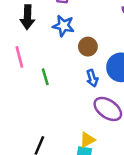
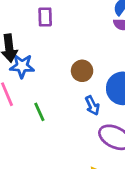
blue star: (63, 26) -> (22, 66), moved

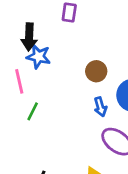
green line: (39, 112) -> (33, 111), moved, turned 42

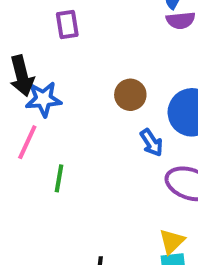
pink line: (19, 81) -> (27, 142), turned 55

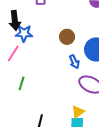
green line: (59, 178) -> (22, 83), moved

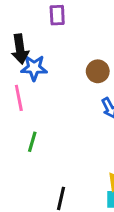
pink line: (13, 53) -> (19, 98), turned -42

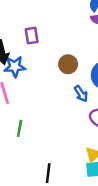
purple rectangle: (57, 15) -> (32, 36), moved

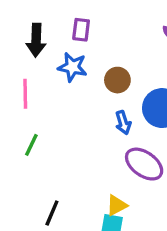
blue star: (15, 67) -> (72, 67), moved

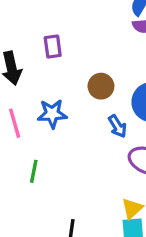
blue star: (72, 67) -> (52, 114), moved

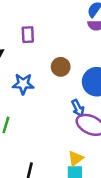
blue arrow: (117, 126) -> (78, 108), moved

